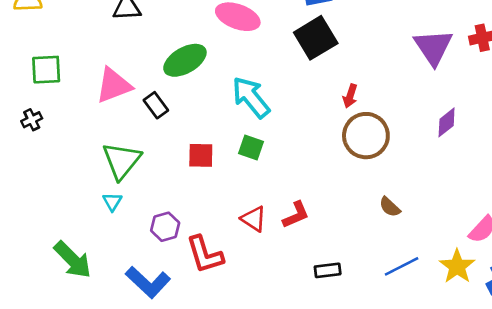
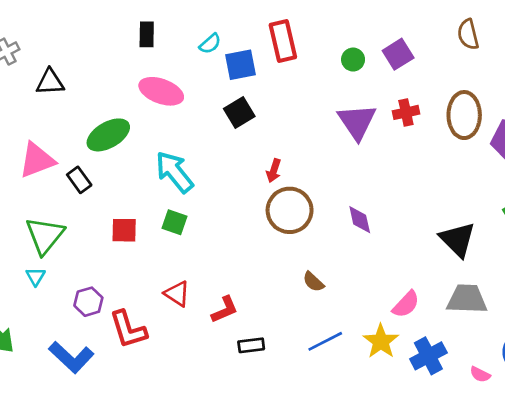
black square: (316, 38) -> (239, 112), size x0.7
purple diamond: (447, 122) -> (360, 220), moved, turned -64
red L-shape: (296, 215) -> (225, 310), moved

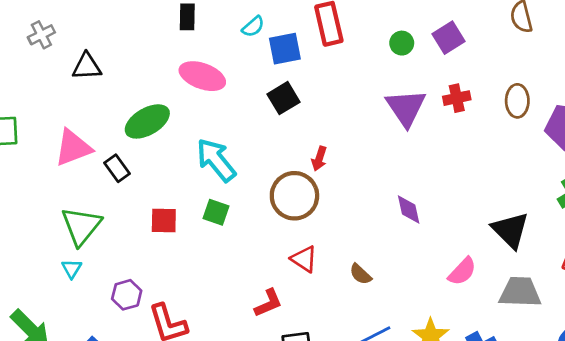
brown ellipse: (464, 115) -> (517, 101), size x0.7
brown circle: (290, 210) -> (294, 196), moved
red triangle: (177, 294) -> (304, 259), moved
pink semicircle: (406, 304) -> (462, 271), moved

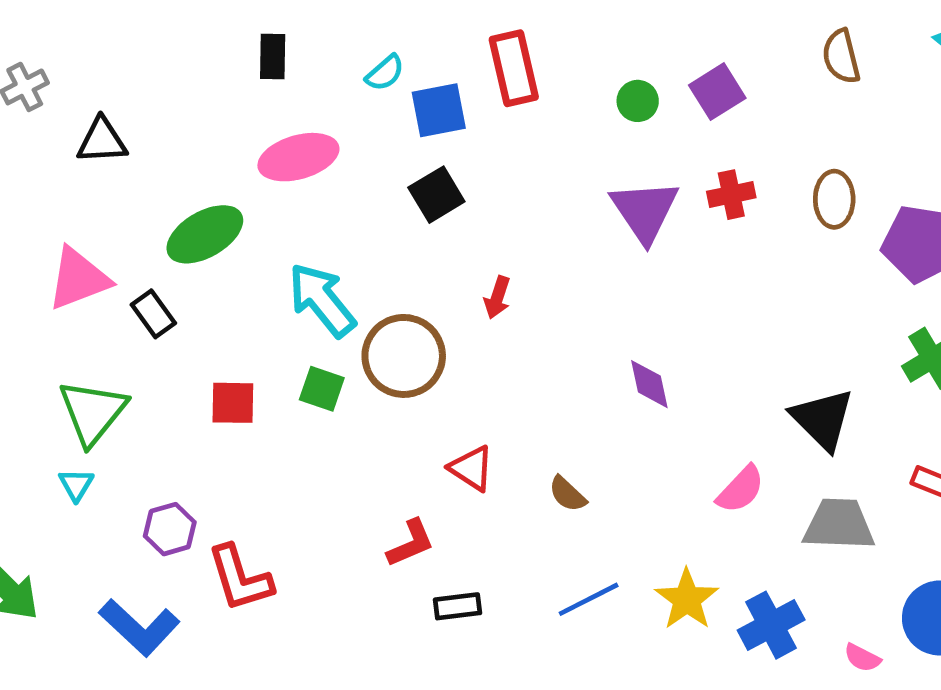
pink ellipse: (202, 76) -> (298, 157), turned -36
brown circle: (294, 196) -> (404, 356), moved

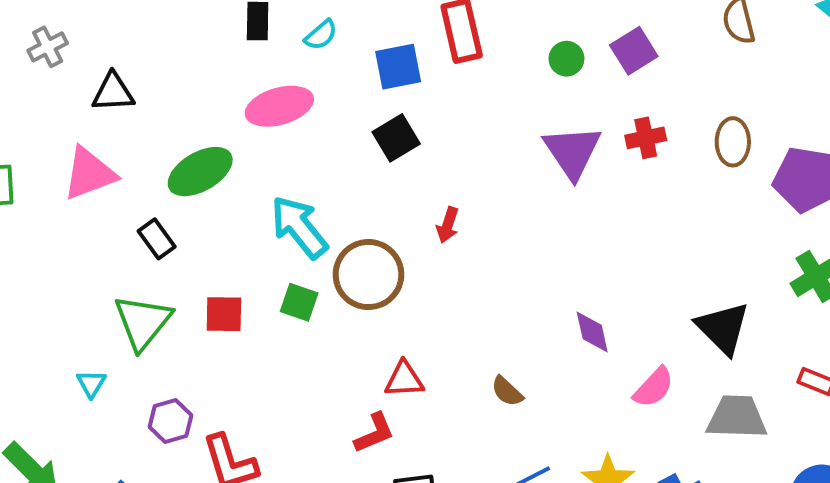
cyan semicircle: (385, 73) -> (321, 35), moved
pink triangle: (79, 279) -> (89, 174), moved
purple diamond: (649, 384) -> (592, 332), moved
green triangle: (93, 412) -> (143, 322), moved
red triangle: (472, 468) -> (404, 379), moved, turned -36

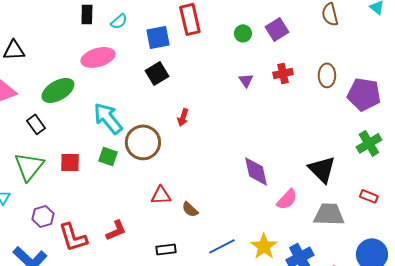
purple triangle: (572, 152) -> (246, 80), size x0.5
purple diamond: (592, 332) -> (256, 171), size x1.4
brown semicircle: (507, 391) -> (190, 209), moved
red L-shape: (374, 433) -> (116, 230), moved

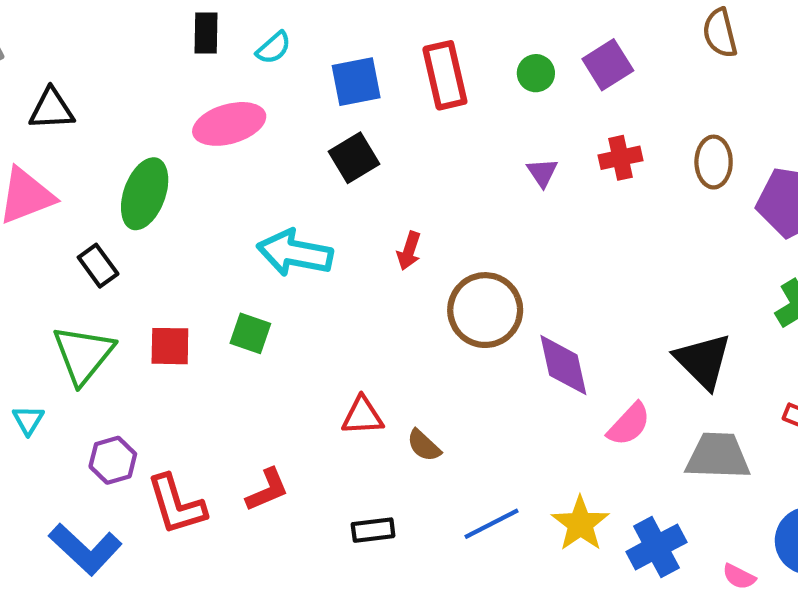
red rectangle: (190, 19) -> (445, 75), moved
green ellipse: (58, 90) -> (145, 194), turned -40
cyan arrow: (108, 118) -> (295, 253), moved, turned -40
brown circle: (143, 142) -> (485, 310), moved

